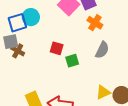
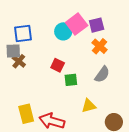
cyan circle: (31, 17) -> (63, 31), moved
yellow triangle: (103, 92) -> (89, 106), moved

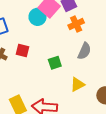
orange cross: (100, 46) -> (76, 24), turned 35
red square: (58, 65) -> (23, 51), moved

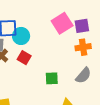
cyan circle: (38, 17) -> (21, 36), moved

